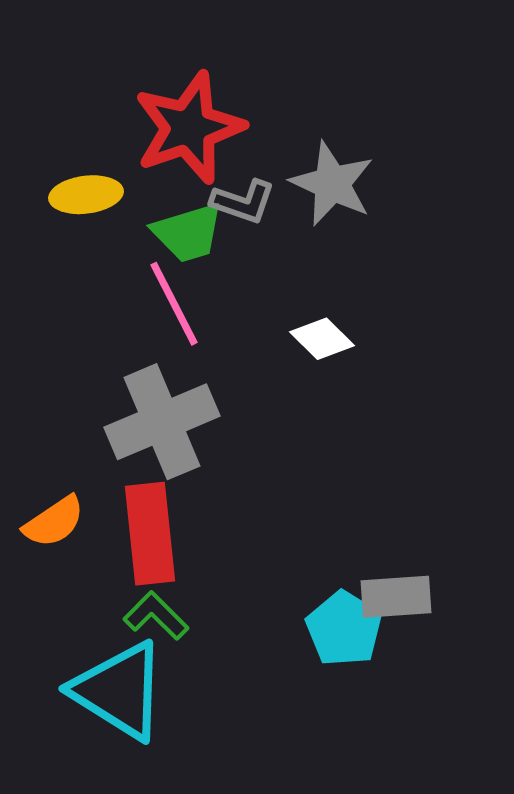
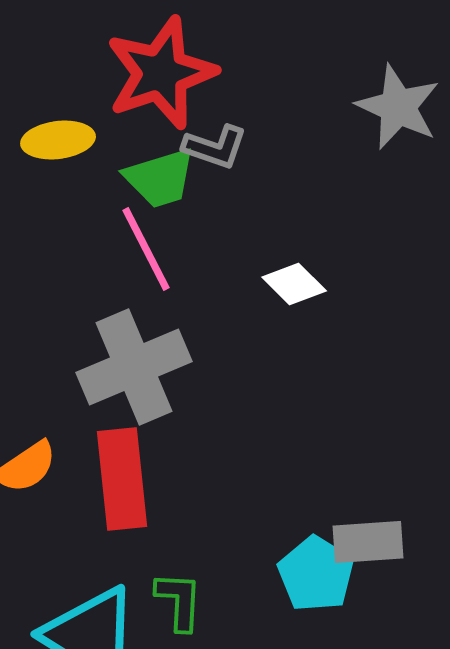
gray star: (332, 184) -> (398, 107), moved
green L-shape: (156, 616) -> (179, 601), moved, turned 48

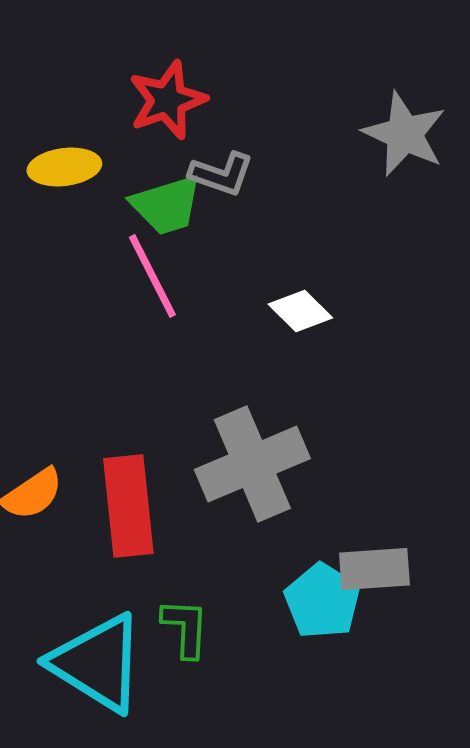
red star: (161, 73) -> (167, 100), size x0.7
gray cross: (134, 367) -> (252, 464), moved

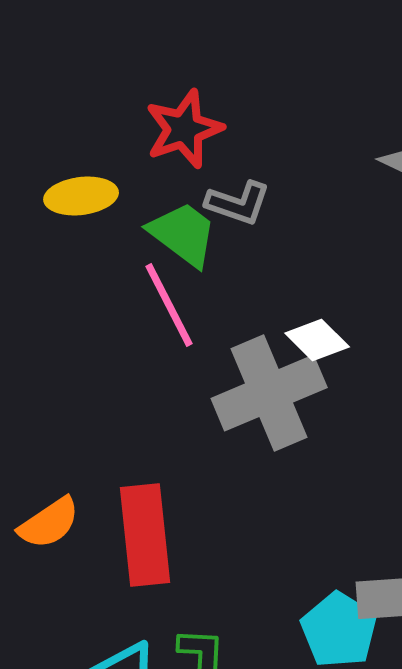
green trapezoid: (166, 205) -> (183, 234), turned -126
gray cross: (252, 464) -> (269, 393), moved

